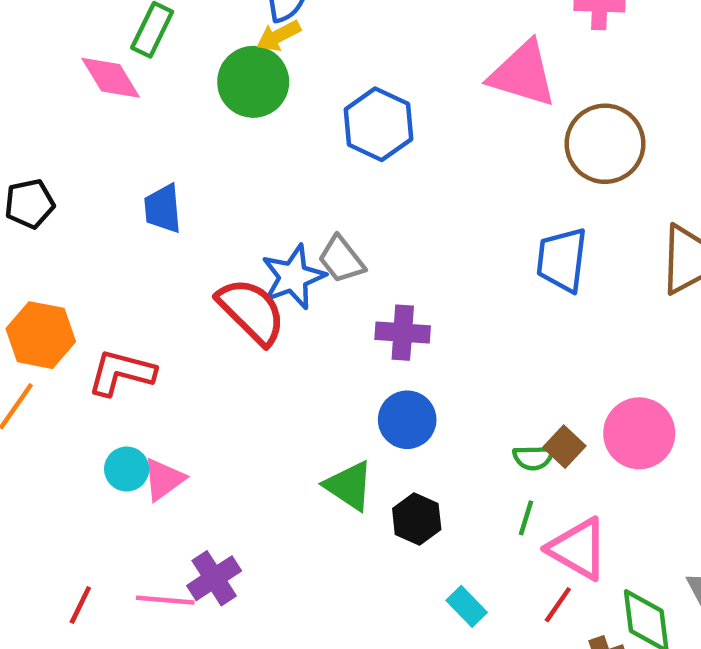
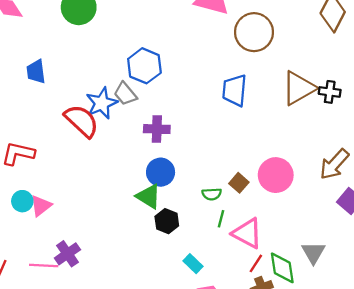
blue hexagon: (378, 124) -> (144, 66), moved
green semicircle: (533, 458) -> (212, 194), moved
green triangle: (349, 486) -> (149, 196), moved
red line: (558, 605) -> (256, 263), moved

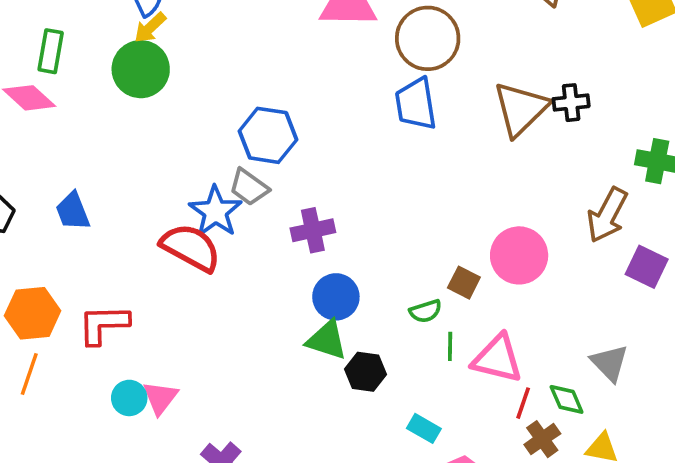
blue trapezoid: (36, 72) -> (73, 211), moved
blue trapezoid: (235, 90) -> (416, 104), moved
green diamond: (282, 268) -> (567, 399), size x0.7

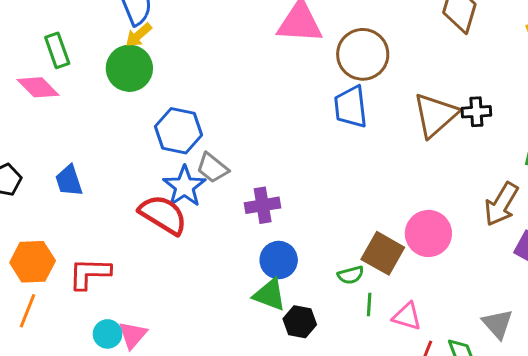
green rectangle: (51, 51) -> (57, 50), turned -32
blue hexagon: (268, 135) -> (179, 131), moved
brown square: (464, 283) -> (383, 253), size x1.6
pink triangle: (497, 359) -> (407, 316), size x0.7

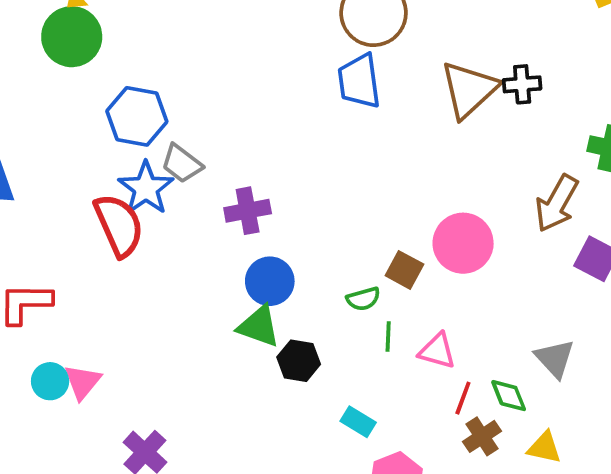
red semicircle: (163, 215) -> (119, 225), turned 36
brown square: (383, 253) -> (404, 270), size x0.7

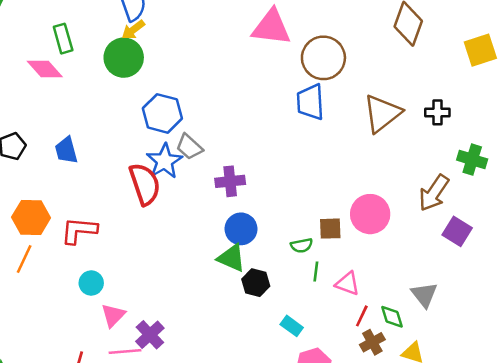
black cross: (522, 84) -> (437, 112), moved
brown square: (404, 270) -> (330, 229), turned -35
pink triangle: (83, 382) -> (113, 315), moved

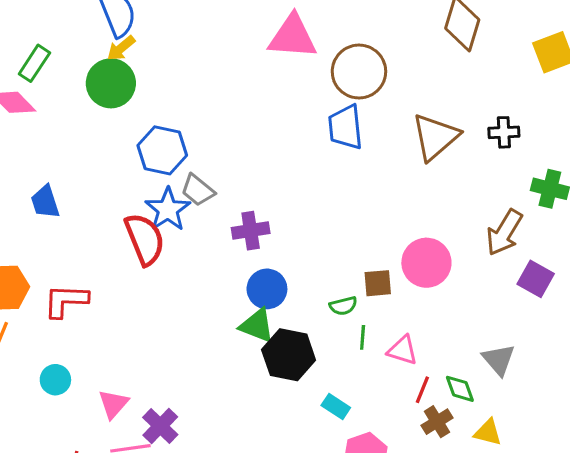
green rectangle: (63, 39) -> (34, 63), turned 52
cyan circle: (91, 283) -> (55, 380), moved
black hexagon: (256, 283) -> (289, 355), size x1.5

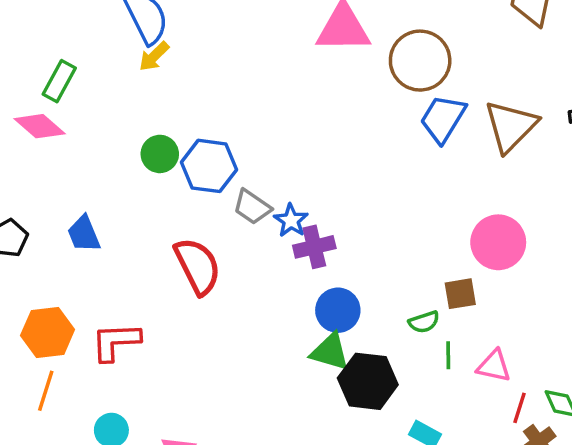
green circle: (111, 83) -> (160, 154), moved, size x0.7
blue trapezoid: (345, 127) -> (443, 119), moved, turned 42
blue star: (168, 209) -> (291, 221), moved, size x0.7
pink circle: (426, 263) -> (498, 242), moved

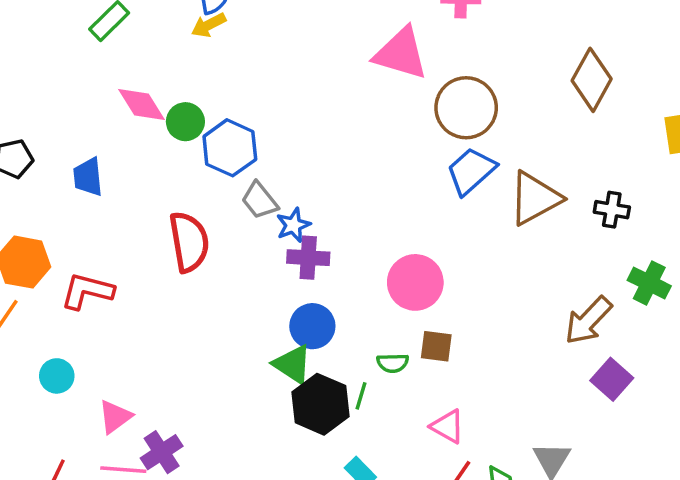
pink diamond: (40, 126) -> (141, 104), moved
pink circle: (498, 242) -> (415, 282), moved
green line: (448, 355) -> (361, 396), moved

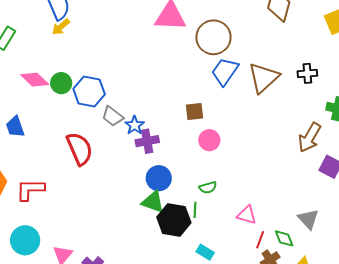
pink circle: (415, 282) -> (209, 140), size x0.7
brown square: (436, 346) -> (195, 111), moved
cyan circle: (57, 376) -> (25, 240), size x1.5

